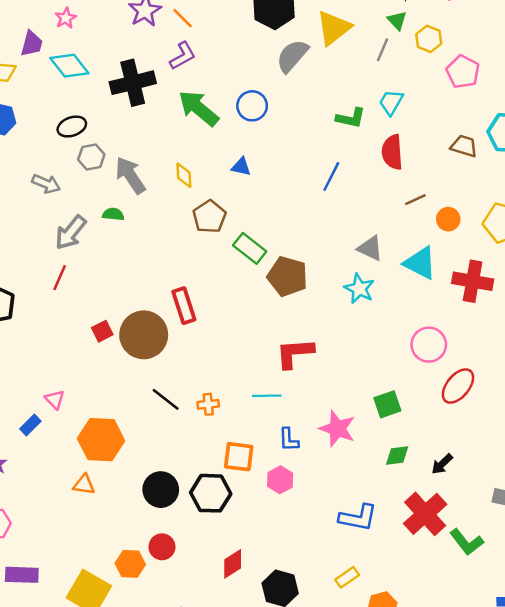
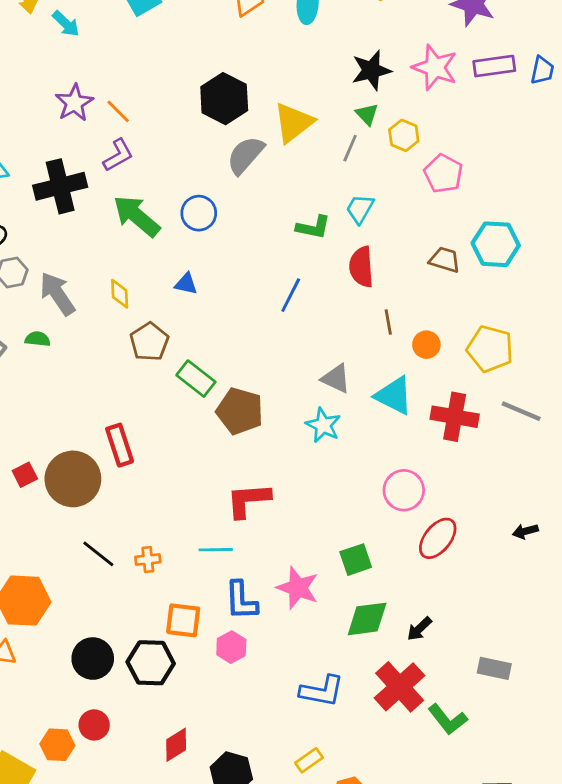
brown line: (415, 200) -> (388, 322), turned -75
blue L-shape: (289, 440) -> (241, 601), size x1.4
green diamond: (397, 455) -> (367, 619), size x1.5

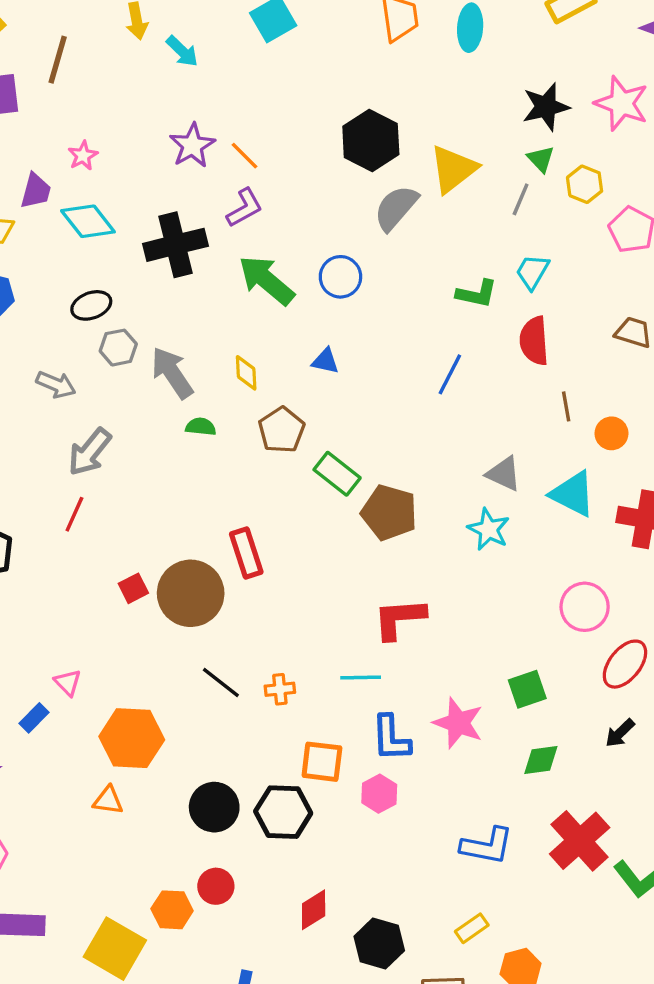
green semicircle: (38, 339) -> (201, 427), moved
green diamond: (367, 619) -> (541, 760), size x0.7
black arrow: (419, 629) -> (620, 733), moved

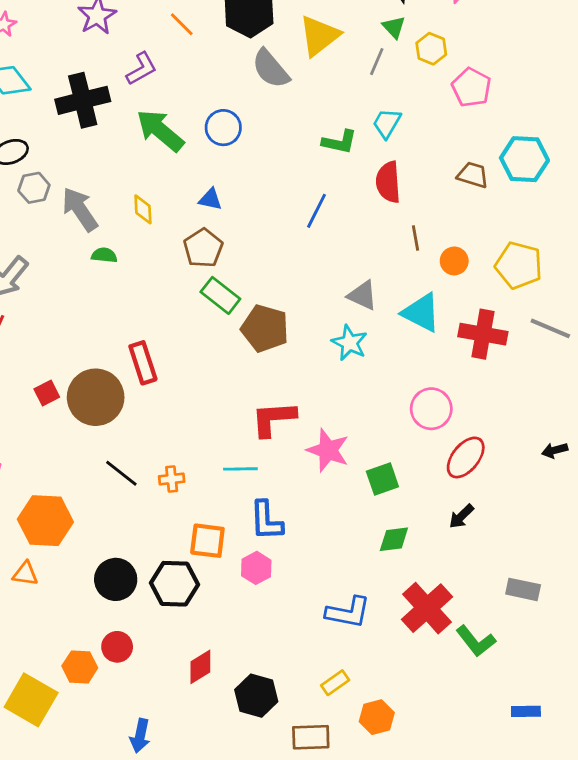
orange line: (244, 156) -> (182, 24), moved
gray semicircle: (396, 208) -> (271, 69), turned -81
brown pentagon: (282, 430) -> (203, 248), moved
pink star: (458, 723) -> (328, 450), moved

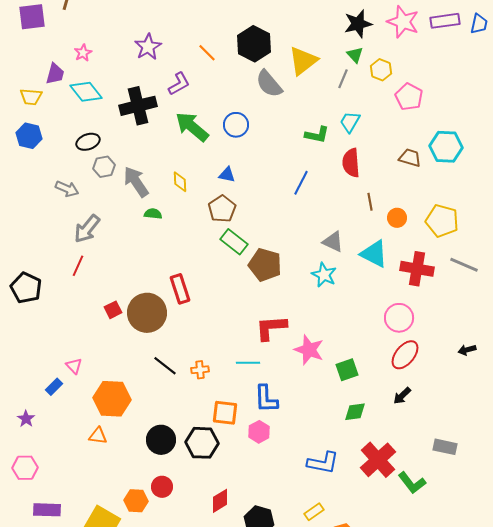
pink circle: (431, 409) -> (399, 318), moved

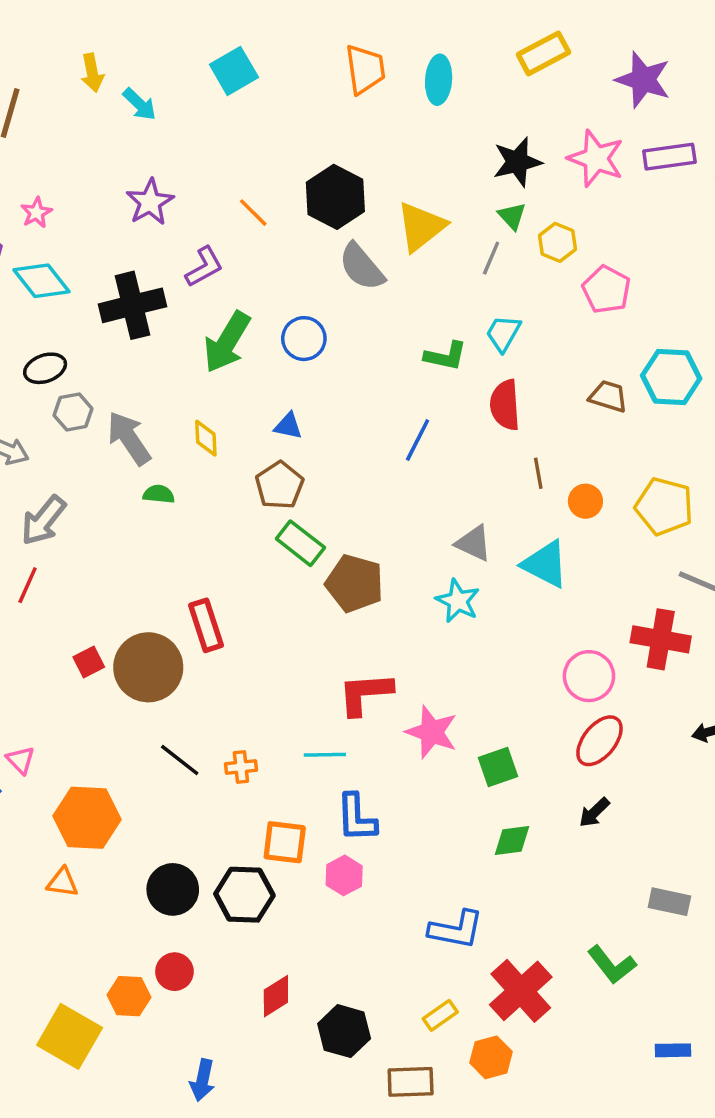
green arrow: (192, 127) -> (227, 342), turned -99
red cross: (417, 269) -> (661, 639), moved
red cross: (378, 460) -> (521, 991), moved

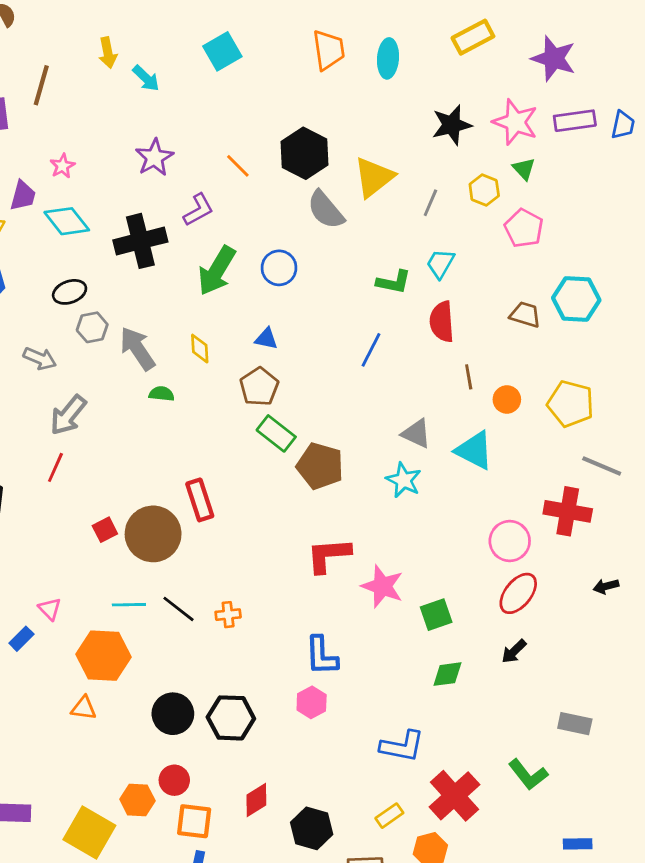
green triangle: (512, 216) -> (524, 169), moved
cyan line: (325, 755) -> (129, 605), moved
orange square: (285, 842) -> (194, 821), moved

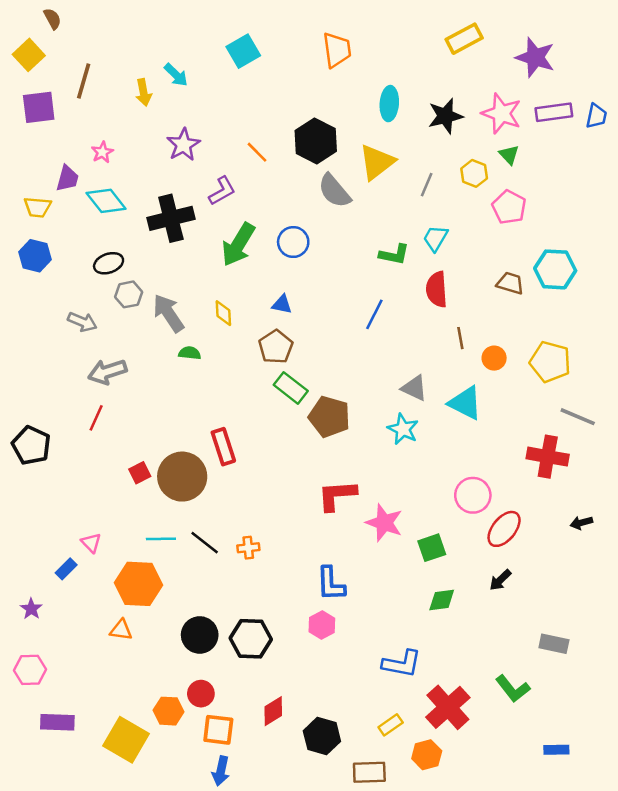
yellow arrow: (108, 53) -> (144, 92), moved
cyan ellipse: (388, 58) -> (389, 104), moved
gray arrow: (68, 415) -> (107, 372), turned 33
pink circle: (510, 541) -> (473, 495), moved

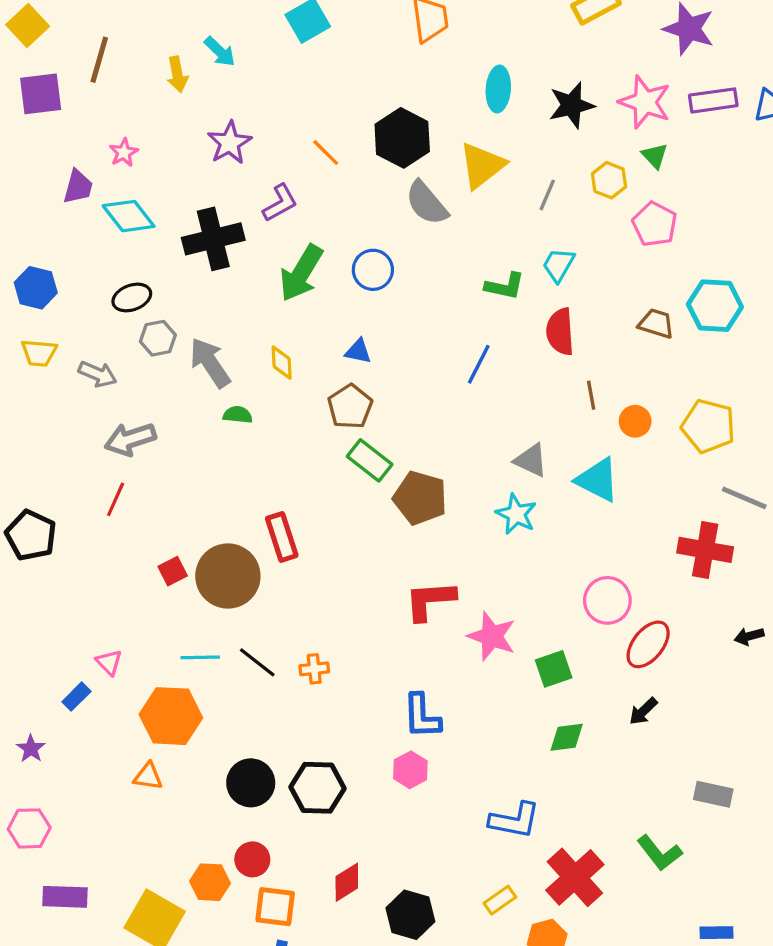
yellow trapezoid: (37, 207) -> (39, 353), moved

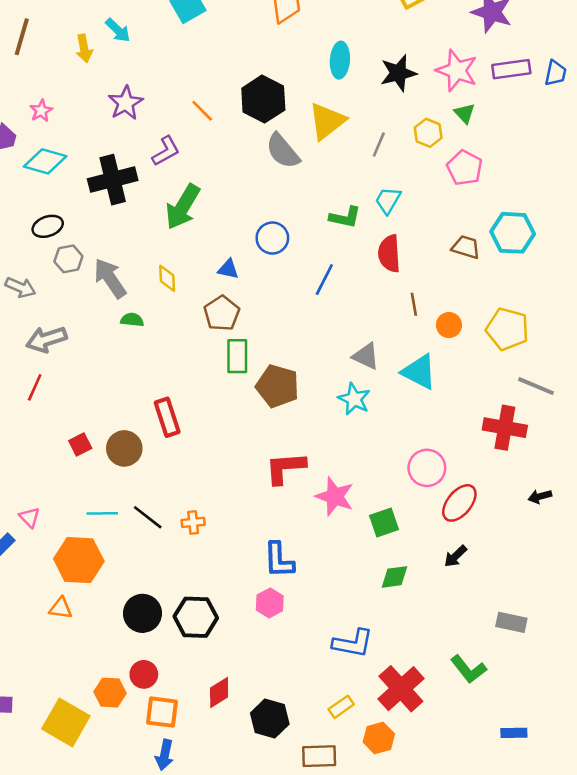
cyan diamond: (129, 216) -> (45, 161), turned -36
blue circle: (373, 270) -> (272, 238), moved
green rectangle: (370, 460) -> (237, 356), turned 52
brown circle: (228, 576) -> (124, 448), size x0.7

